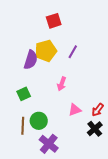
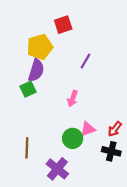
yellow pentagon: (46, 51) -> (40, 47), moved
green square: (24, 94) -> (28, 89), moved
green circle: (39, 121) -> (73, 138), moved
black cross: (95, 129) -> (111, 151), turned -35

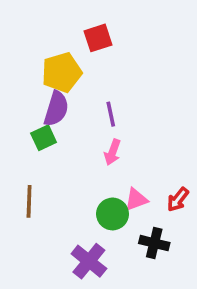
purple line: (85, 61) -> (111, 114), moved, turned -42
brown line: (27, 148) -> (29, 201), moved
black cross: (111, 151) -> (154, 243), moved

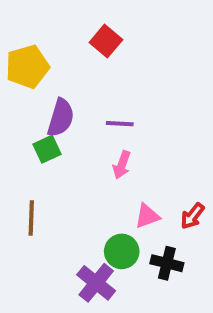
red square: (98, 38) -> (106, 41), turned -32
yellow pentagon: (62, 72) -> (27, 67), moved
purple line: (111, 114) -> (120, 124), turned -75
green circle: (113, 214) -> (122, 251), moved

